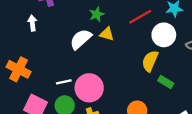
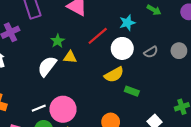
yellow semicircle: (150, 61) -> (114, 75), turned -132

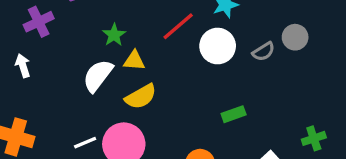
gray circle: (179, 51) -> (295, 37), moved
yellow semicircle: (114, 75) -> (141, 97), moved
green rectangle: (132, 91) -> (234, 114), turned -40

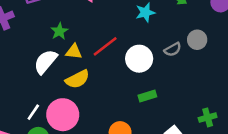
red line: (178, 26) -> (105, 46), moved
white circle: (218, 46) -> (139, 59), moved
white line: (85, 143) -> (33, 112), turned -36

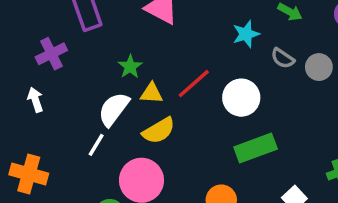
gray semicircle: (173, 49) -> (283, 58), moved, turned 66
green rectangle: (147, 96) -> (256, 148), size x1.6
white line: (33, 112) -> (96, 145), moved

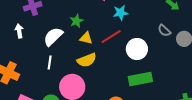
cyan star: (246, 34) -> (121, 13), moved
white semicircle: (114, 109) -> (53, 37), moved
white line: (96, 145) -> (50, 62), turned -32

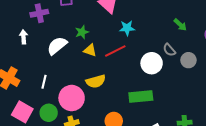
white circle: (137, 49) -> (152, 63), moved
yellow semicircle: (87, 60) -> (96, 81), moved
white line: (50, 62) -> (44, 82), moved

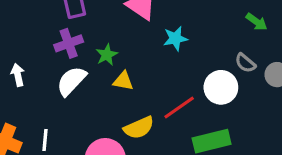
purple cross: (39, 13) -> (69, 43), moved
red line: (115, 51) -> (179, 108), moved
white line: (44, 82) -> (45, 140), moved

